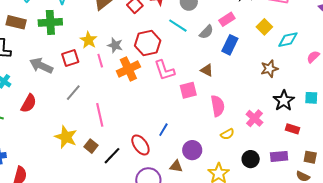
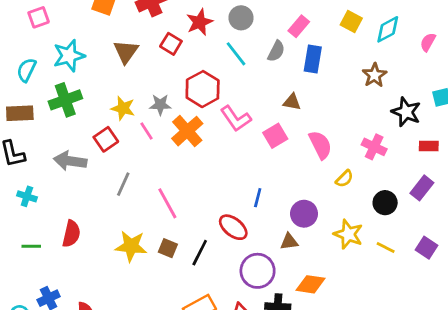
cyan line: (178, 26) -> (236, 54), turned 36
red semicircle: (29, 103) -> (71, 234), moved
purple rectangle: (279, 156) -> (422, 188), turned -30

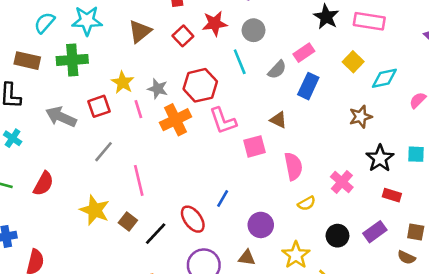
brown triangle: (289, 242) -> (247, 258), moved

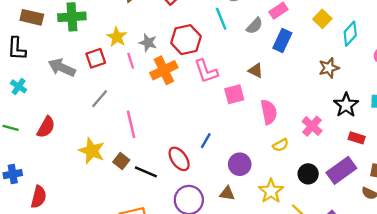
cyan diamond: (384, 78) -> (350, 34), turned -35
purple rectangle: (375, 232) -> (341, 170), size x1.4
black line: (156, 234) -> (146, 172), turned 70

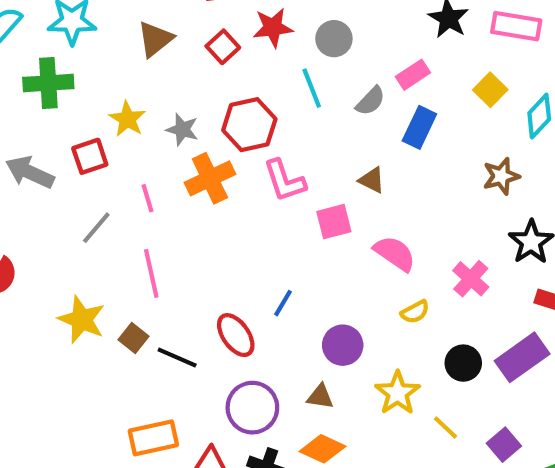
pink line: (131, 61) -> (147, 198), moved
pink semicircle: (269, 112) -> (395, 253), turned -45

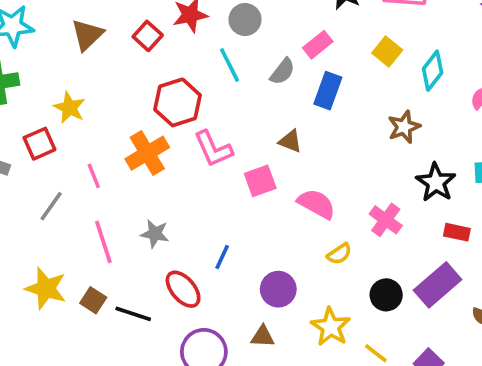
gray star: (182, 129) -> (155, 234), moved

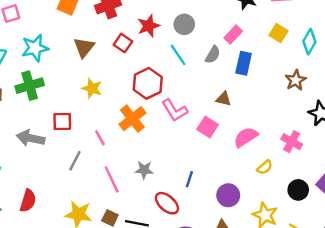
yellow star: (69, 108) -> (92, 88), moved
red square: (39, 144) -> (62, 122), turned 30
pink square: (260, 181) -> (208, 127), turned -30
pink semicircle: (316, 204) -> (246, 137), turned -55

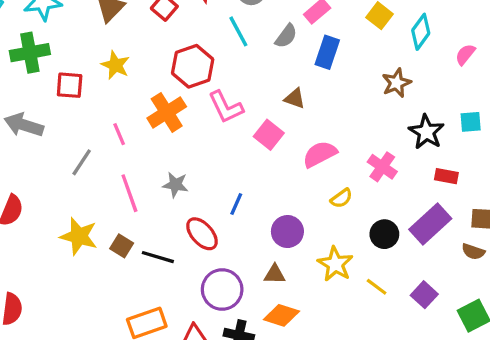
red square: (62, 122) -> (70, 85), moved

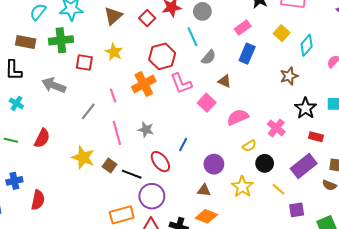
gray semicircle: (286, 36) -> (209, 57), moved
black circle: (384, 234) -> (265, 163), moved
yellow line: (377, 287) -> (278, 189), moved
purple circle: (222, 289) -> (152, 196), moved
purple square: (424, 295) -> (297, 210), turned 35

